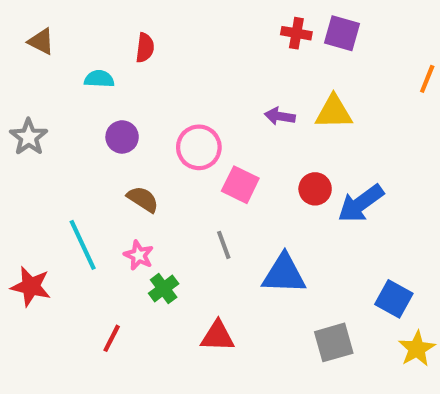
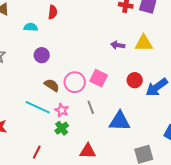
pink circle: (199, 147) -> (75, 82), moved
cyan line: (83, 245) -> (38, 107), moved, turned -40
pink star: (139, 255) -> (62, 110), moved

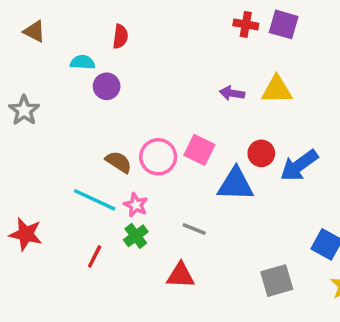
purple circle: (42, 55) -> (107, 86), moved
gray line: (91, 107) -> (194, 229), moved, turned -48
blue triangle: (120, 121) -> (235, 184), moved
red line: (37, 152) -> (95, 256), moved

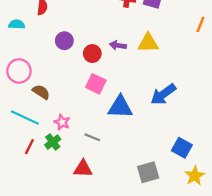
purple circle: (107, 86) -> (64, 41), moved
red circle: (261, 153) -> (92, 54), moved
pink circle: (158, 157) -> (19, 71), moved
pink star: (136, 205) -> (62, 122), moved
red line: (95, 256) -> (29, 147), moved

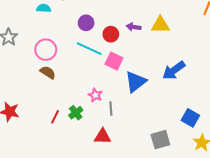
brown semicircle: (41, 92) -> (48, 72), moved
blue triangle: (120, 107) -> (136, 82), turned -40
cyan line: (25, 118) -> (89, 49), moved
pink star: (62, 122) -> (95, 95), moved
gray line: (92, 137) -> (111, 109), turned 64

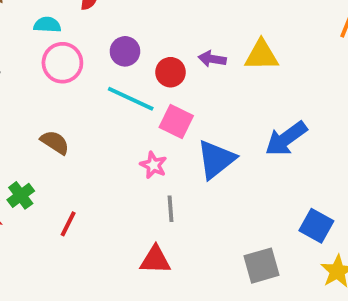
pink circle: (46, 50) -> (62, 63), moved
pink star: (95, 95) -> (153, 165), moved
green cross: (76, 113) -> (21, 195), moved

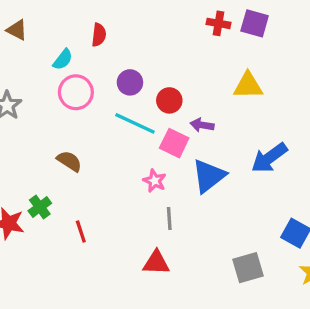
cyan semicircle: (47, 25) -> (63, 59), turned 125
purple arrow: (212, 59) -> (202, 125), moved
red line: (68, 224) -> (81, 232), turned -45

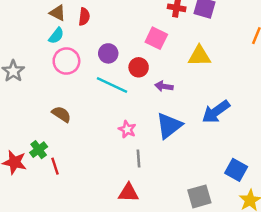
brown triangle: (17, 30) -> (58, 13), moved
pink square: (174, 143) -> (156, 38), moved
red line: (81, 232) -> (55, 166), moved

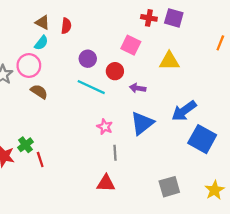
pink circle: (66, 61) -> (29, 66), moved
brown semicircle: (61, 114) -> (39, 92), moved
blue square: (236, 170) -> (202, 139), moved, size x1.4

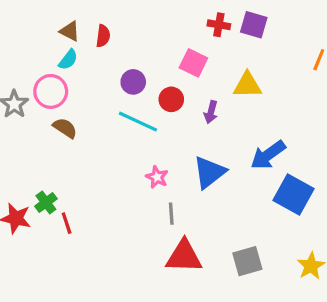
purple arrow: (138, 88) -> (211, 112), moved, turned -84
red triangle: (106, 183) -> (184, 256), moved, size x1.4

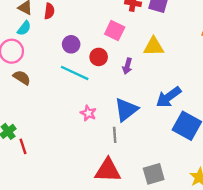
gray line: (171, 214) -> (115, 135), moved

